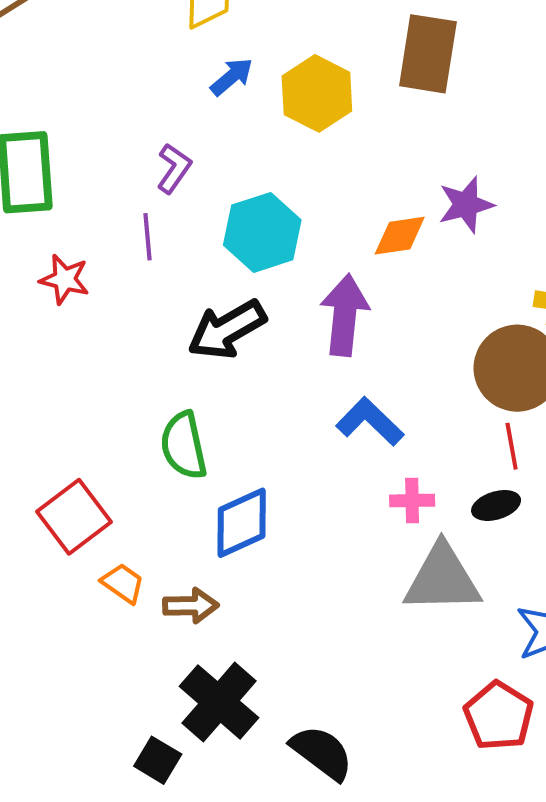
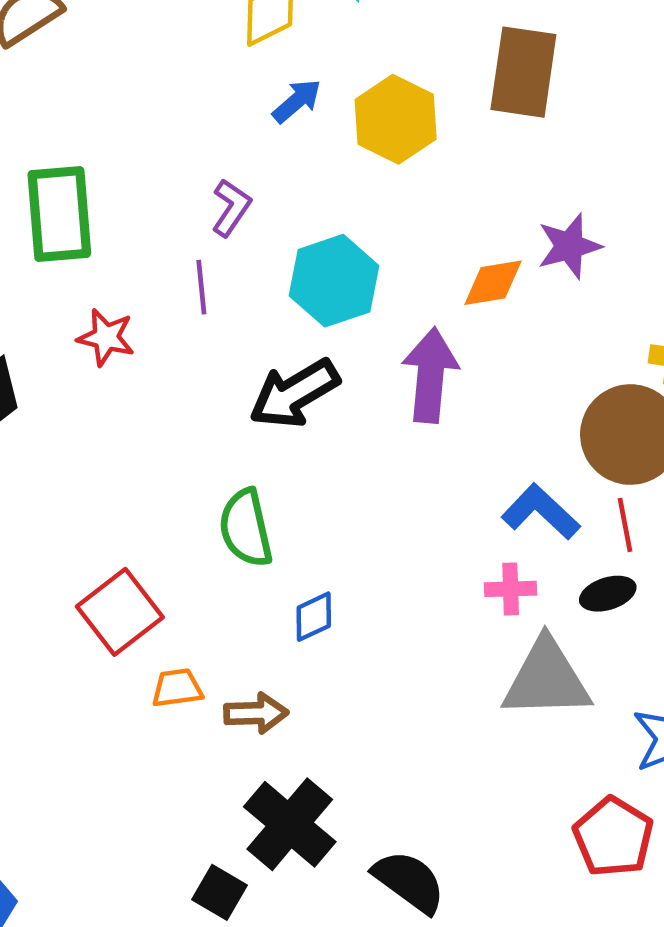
blue L-shape: (370, 422) -> (541, 512), moved
blue diamond: (242, 523) -> (314, 617), size x0.6
orange trapezoid: (123, 583) -> (177, 688), turned -42

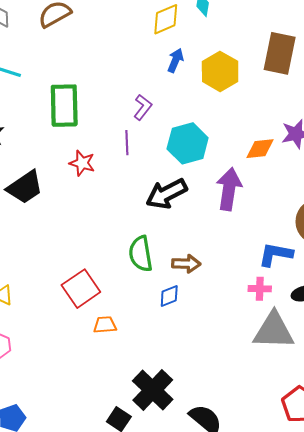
blue arrow: (297, 101) -> (176, 60), turned -30
blue L-shape: (541, 512) -> (276, 254), turned -36
brown arrow: (256, 713) -> (186, 264), moved

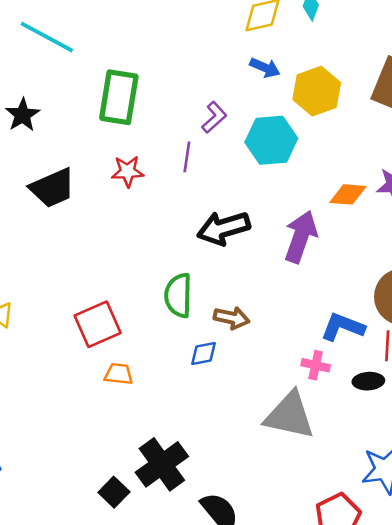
blue arrow: (176, 60) -> (265, 68), turned 80
cyan hexagon: (188, 143) -> (271, 140), moved
red star: (82, 163) -> (128, 171), turned -30
gray triangle: (274, 331) -> (290, 415), moved

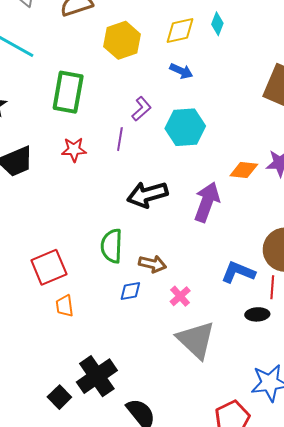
yellow hexagon: (317, 91) -> (122, 40), moved
pink cross: (316, 365) -> (180, 296), moved, turned 35
orange trapezoid: (119, 374) -> (65, 306), turned -105
gray triangle: (290, 415) -> (196, 340), turned 30

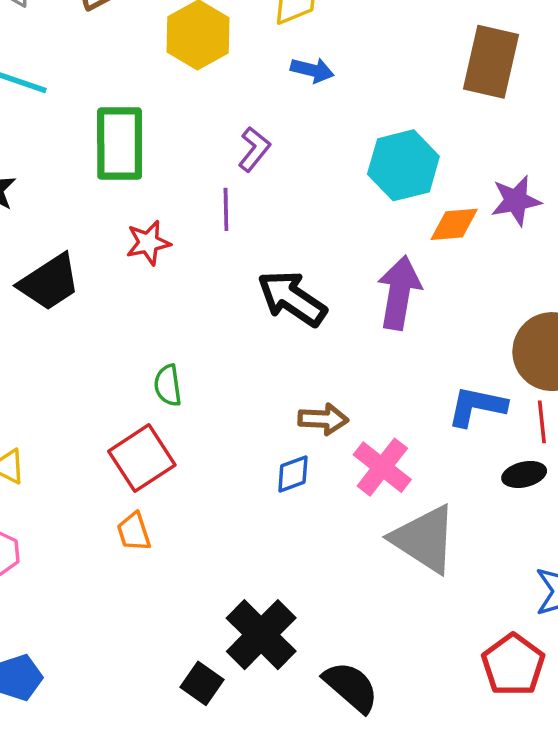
cyan hexagon: (185, 127) -> (403, 165), moved
black arrow: (147, 194) -> (292, 298), turned 60
green semicircle: (112, 246) -> (168, 385), moved, size x0.7
pink cross: (180, 296) -> (382, 467), size x1.5
orange trapezoid: (65, 306) -> (134, 532), moved

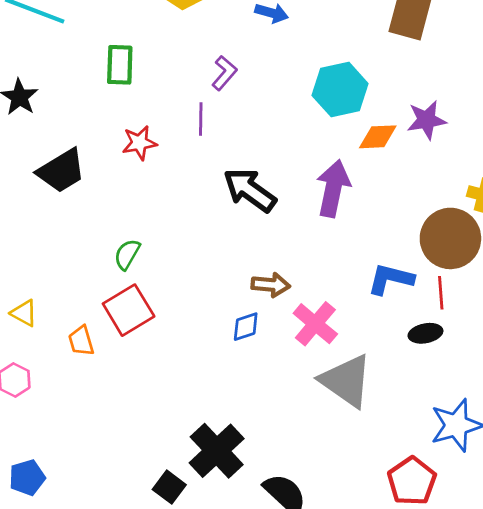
green rectangle: (120, 143) -> (120, 65), size x0.7
green semicircle: (168, 385) -> (127, 254), moved, turned 36
orange trapezoid: (134, 532) -> (81, 341), moved

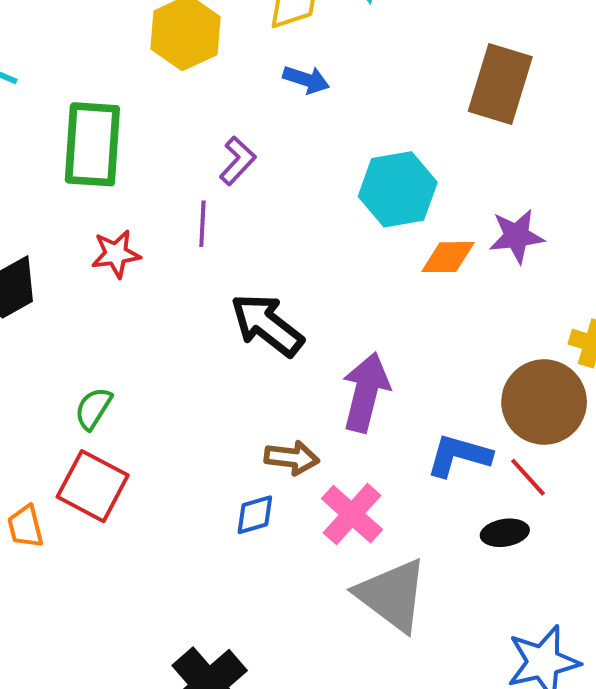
green rectangle: (120, 65) -> (92, 144), size x1.5
purple arrow: (333, 188) -> (366, 392), moved
red line: (441, 293) -> (528, 477), turned -40
red square: (129, 310) -> (93, 486), turned -33

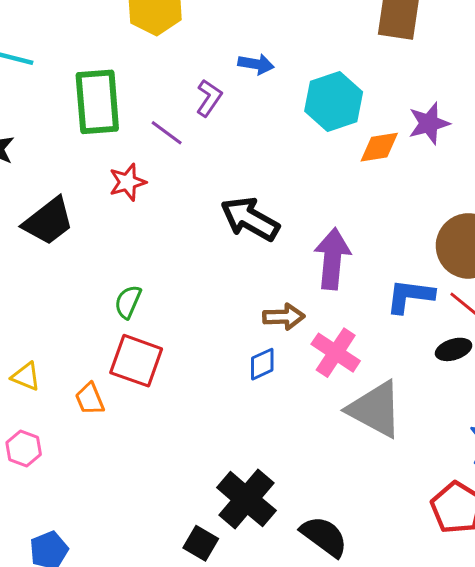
blue arrow: (306, 80) -> (256, 64), moved
purple line: (202, 224) -> (167, 133), moved, turned -48

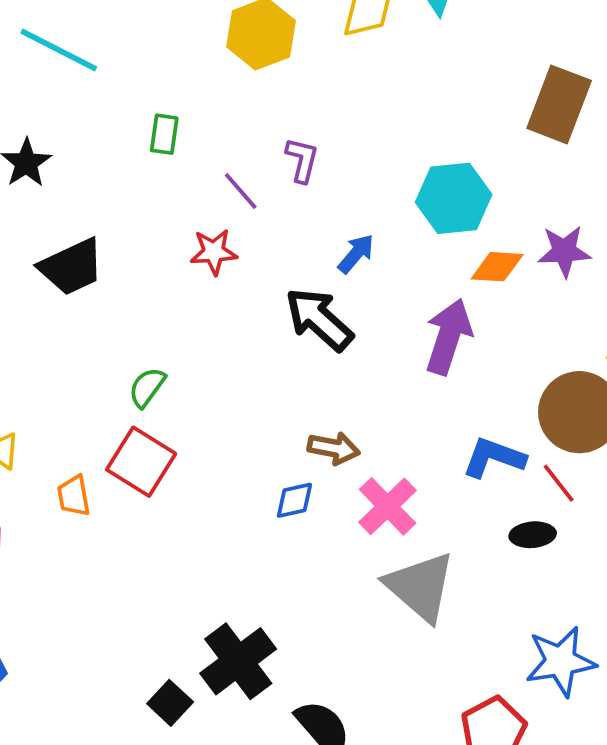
blue arrow: (256, 64) -> (356, 254), moved, turned -72
purple L-shape: (209, 98) -> (302, 160), turned -33
green rectangle: (97, 102) -> (164, 134), size x0.5
red star: (128, 182) -> (214, 252), moved
purple arrow: (332, 259) -> (448, 337), moved

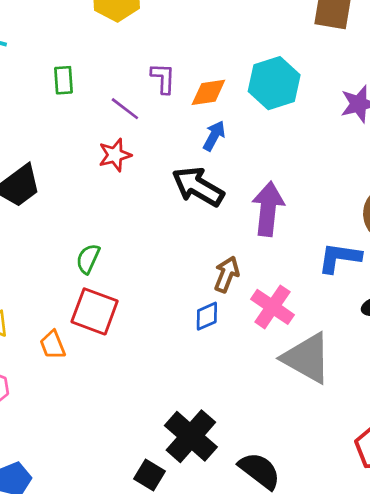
orange diamond: (497, 267) -> (208, 92), moved
purple arrow: (448, 337) -> (268, 209), moved
brown arrow: (334, 448) -> (227, 274), turned -68

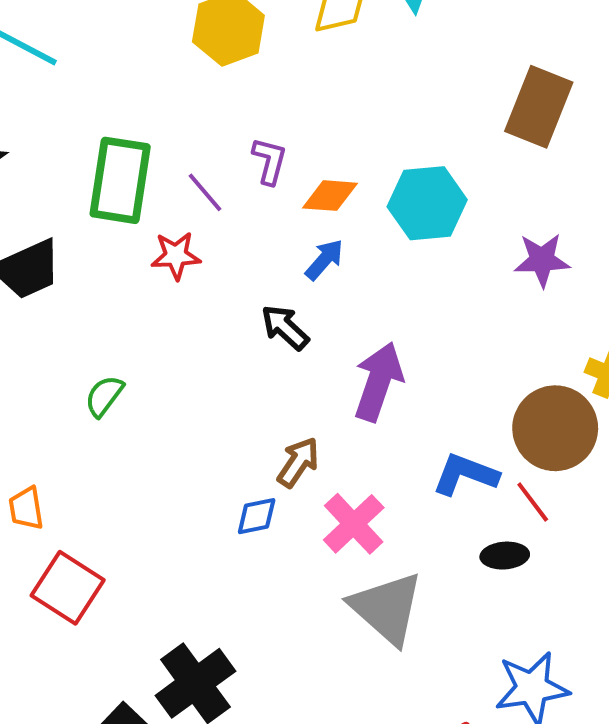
green rectangle: (63, 80) -> (120, 180), moved, size x2.0
black arrow: (198, 187) -> (285, 327), size x0.7
red square: (95, 311) -> (68, 588), moved

